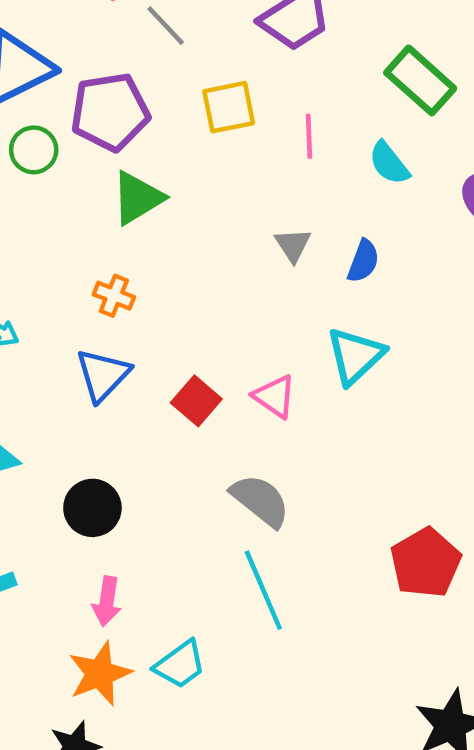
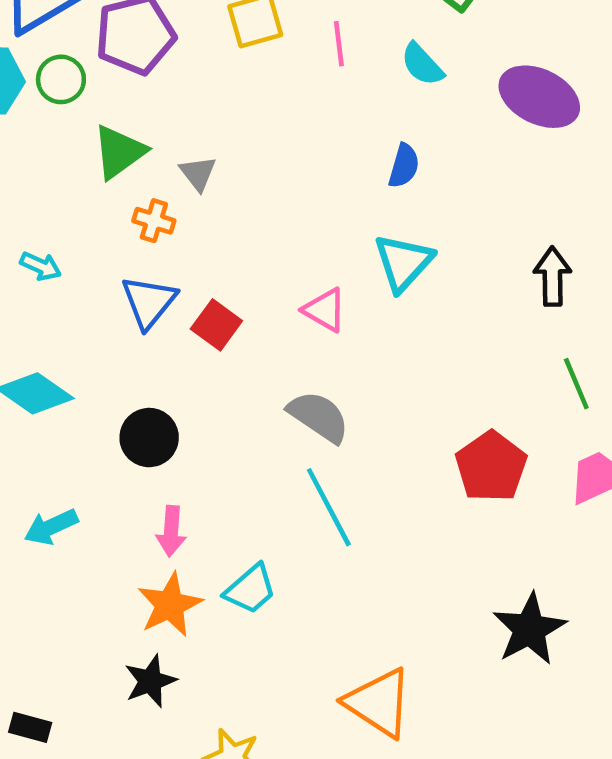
green triangle: (137, 198) -> (119, 152), moved
gray triangle: (293, 245) -> (198, 173), moved
red square: (196, 401) -> (216, 325), moved

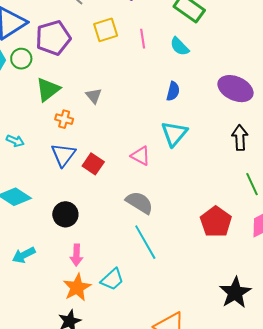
purple ellipse: (539, 97) -> (235, 89), moved
gray triangle: (198, 173) -> (94, 96), moved

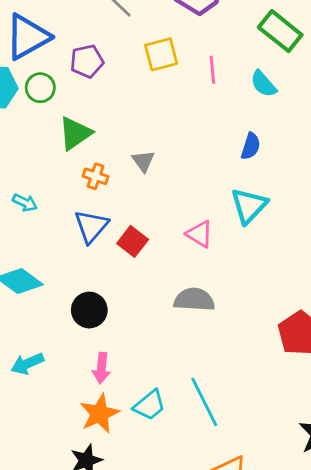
purple pentagon: (53, 38) -> (87, 61), size x0.7
gray triangle: (94, 96) -> (143, 161), moved
gray semicircle: (139, 203) -> (194, 300), turned -32
cyan line: (145, 242) -> (204, 402), moved

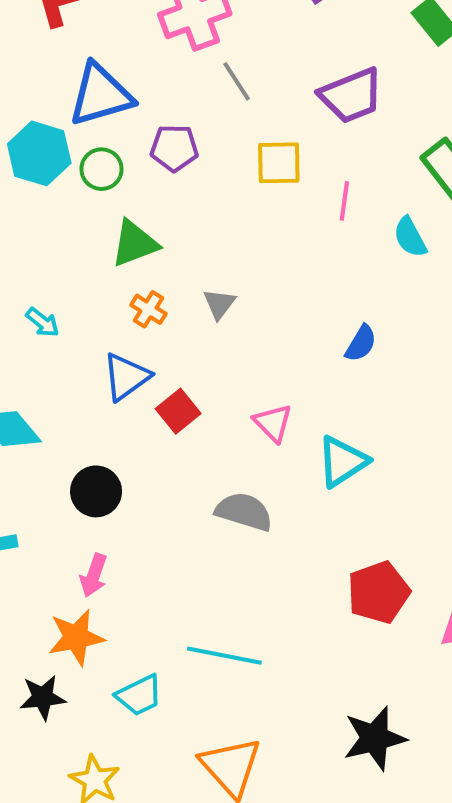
blue semicircle: (251, 146) -> (361, 343), moved
cyan triangle: (249, 206) -> (342, 461), moved
cyan line: (204, 402) -> (224, 656), turned -66
cyan trapezoid: (149, 405) -> (139, 695), moved

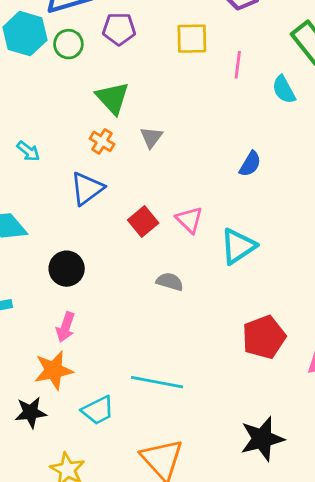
green triangle: (135, 243) -> (113, 98), moved, turned -51
red square: (178, 411) -> (143, 221), moved
gray semicircle: (244, 512) -> (170, 282), size x0.7

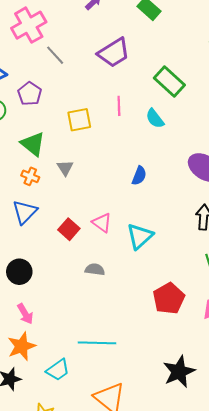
purple pentagon: (119, 29) -> (30, 94), turned -30
yellow square: (192, 39) -> (79, 120), moved
pink arrow: (66, 327) -> (25, 314), turned -40

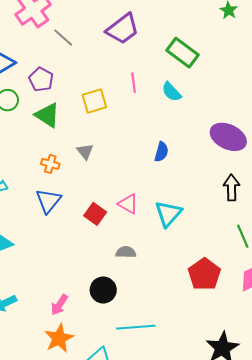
green triangle: (33, 144) -> (47, 115), moved
black circle: (19, 272) -> (103, 290), moved
pink arrow: (25, 314) -> (59, 305), turned 70

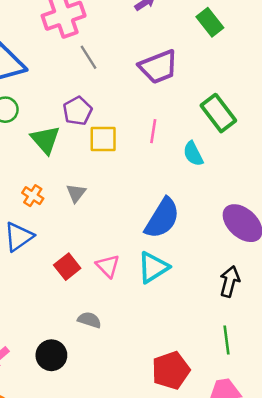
purple pentagon: (41, 80) -> (78, 111), moved
blue semicircle: (161, 152) -> (162, 218), size x1.8
cyan triangle: (168, 214) -> (153, 267), moved

